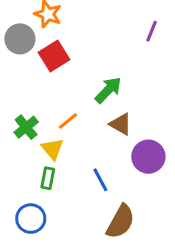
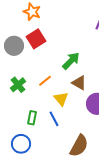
gray circle: (20, 39) -> (14, 46), moved
yellow triangle: (52, 149) -> (61, 99), moved
blue line: (100, 180) -> (54, 119), moved

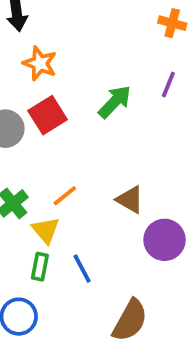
green arrow: (71, 61) -> (115, 102), moved
yellow triangle: (61, 99) -> (46, 230), moved

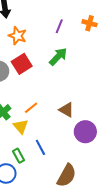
orange cross: (172, 23) -> (90, 23), moved
purple line: (168, 85) -> (59, 26), moved
green rectangle: (40, 267) -> (19, 156), moved, turned -40

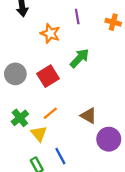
purple line: (59, 26) -> (77, 17), moved, turned -32
orange star: (18, 36) -> (50, 33), moved
red square: (22, 64) -> (48, 76), moved

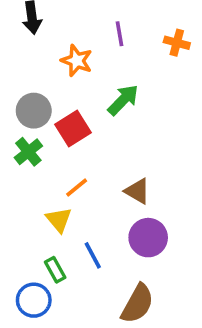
gray circle: (15, 74) -> (34, 111), moved
green cross: (20, 118) -> (28, 152), moved
purple circle: (109, 139) -> (148, 238), moved

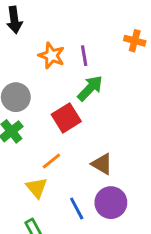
purple line: (120, 34) -> (84, 56), moved
red square: (73, 129) -> (66, 118), moved
blue line: (93, 255) -> (77, 209), moved

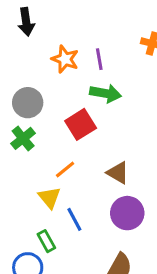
green arrow: (90, 88) -> (105, 93), turned 56
blue line: (77, 209) -> (74, 219), moved

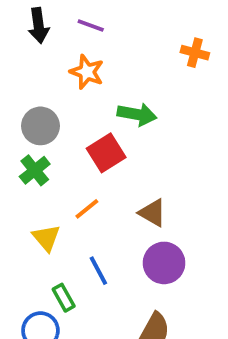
purple line: (99, 59) -> (91, 26), moved, turned -60
yellow triangle: (49, 198) -> (46, 238), moved

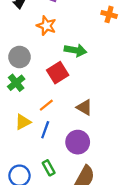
yellow triangle: (46, 238) -> (23, 122), turned 42
purple circle: (164, 263) -> (78, 142), moved
blue line: (98, 271) -> (45, 130), moved, turned 48
green rectangle: (64, 298) -> (49, 168), moved

